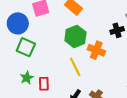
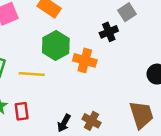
yellow line: (75, 67) -> (32, 74), moved, turned -54

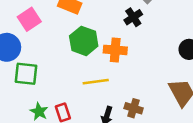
yellow line: (32, 74) -> (96, 82), moved

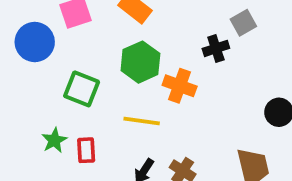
green square: (26, 74) -> (82, 89), moved

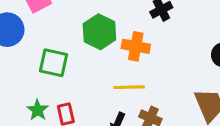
yellow line: (142, 121) -> (129, 87), moved

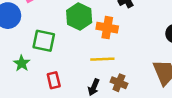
green star: (38, 110) -> (22, 63), moved

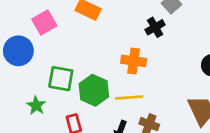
green hexagon: (79, 17) -> (94, 90), moved

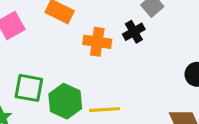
orange cross: (134, 61) -> (97, 42), moved

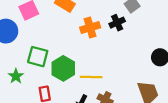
orange cross: (97, 42) -> (90, 28), turned -30

